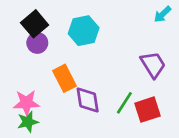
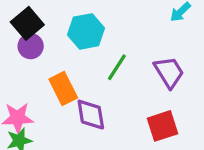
green line: (124, 103) -> (117, 67), moved

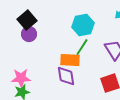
cyan hexagon: (86, 31) -> (83, 25), moved
orange rectangle: (63, 88) -> (70, 60), moved, turned -60

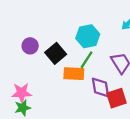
black square: (27, 20) -> (56, 53), moved
purple diamond: (66, 76) -> (100, 87), moved

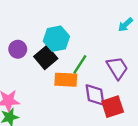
cyan hexagon: (88, 36) -> (56, 39), moved

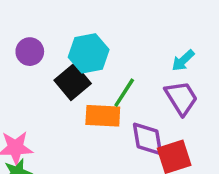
cyan arrow: (125, 25) -> (183, 60), moved
purple circle: (18, 49) -> (30, 52), moved

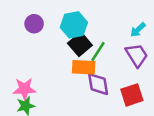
black square: (73, 82) -> (80, 44), moved
purple diamond: (147, 139) -> (98, 84), moved

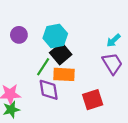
green line: (98, 51) -> (43, 67), moved
purple diamond: (98, 84) -> (49, 90), moved
red square: (132, 95) -> (93, 100), moved

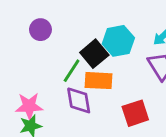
cyan hexagon: (55, 36) -> (118, 41), moved

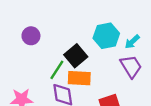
cyan hexagon: (118, 41) -> (106, 36), moved

